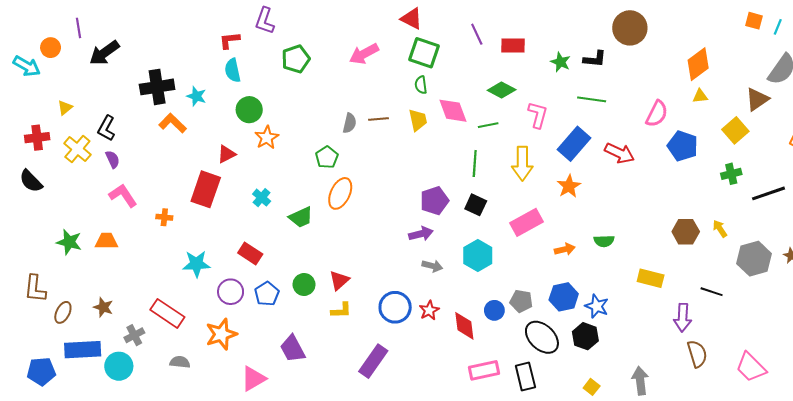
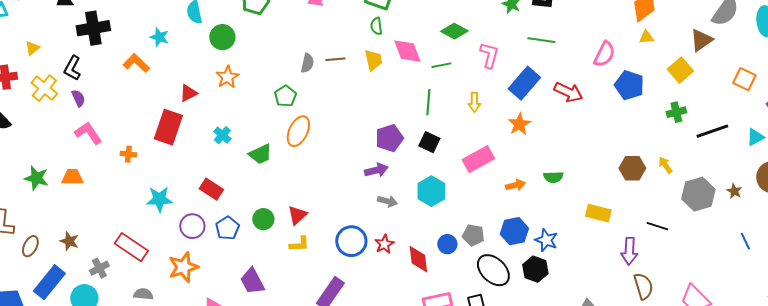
black cross: (157, 87) -> (93, 28), moved
green circle: (249, 110) -> (222, 37), moved
yellow arrow: (522, 163) -> (474, 102), size x0.6
blue rectangle: (83, 350) -> (49, 282), turned -48

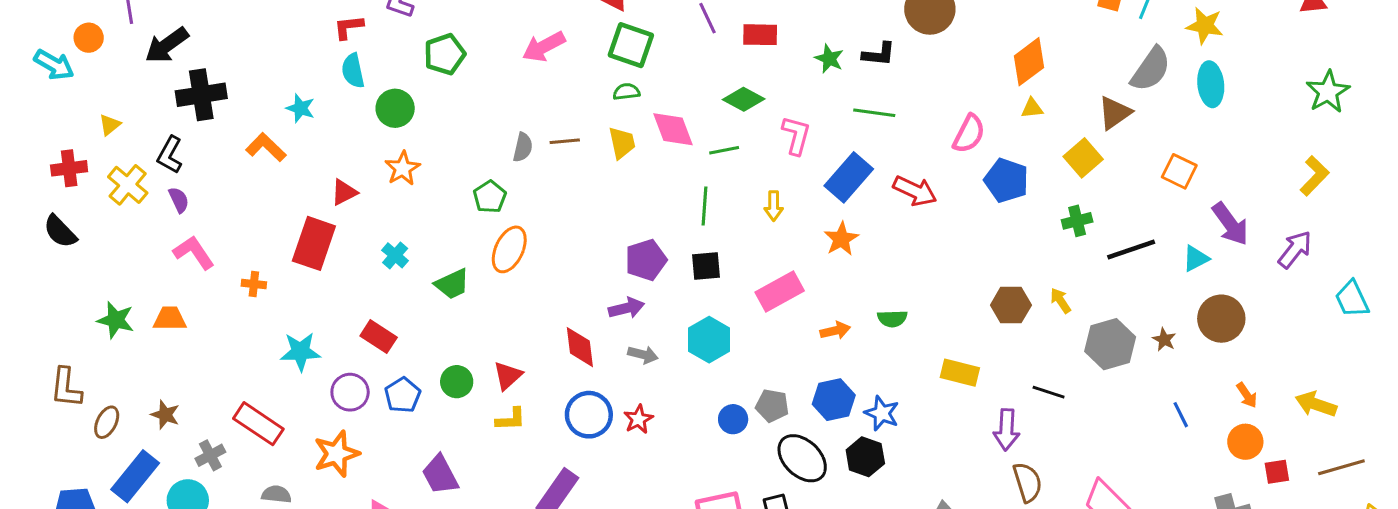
green semicircle: (376, 26) -> (626, 92), turned 90
black square: (429, 142) -> (706, 266), turned -30
red diamond: (418, 259) -> (580, 347), moved

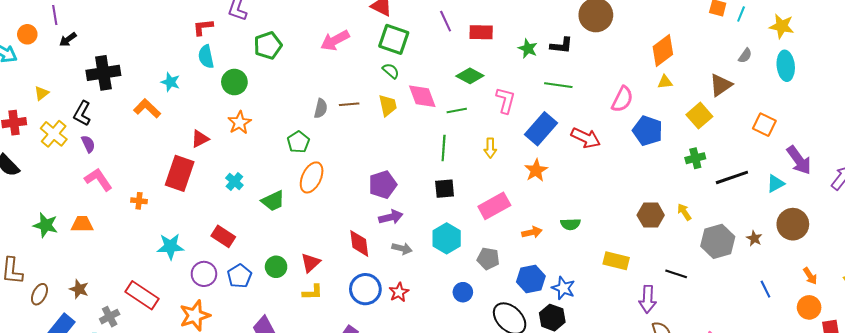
black arrow: (167, 45) -> (68, 39), moved, size x0.6
gray semicircle: (1151, 69) -> (745, 56), size x0.5
green semicircle: (626, 92) -> (391, 71), turned 48
purple pentagon: (646, 260) -> (383, 185), moved
gray pentagon: (772, 406) -> (488, 259), moved

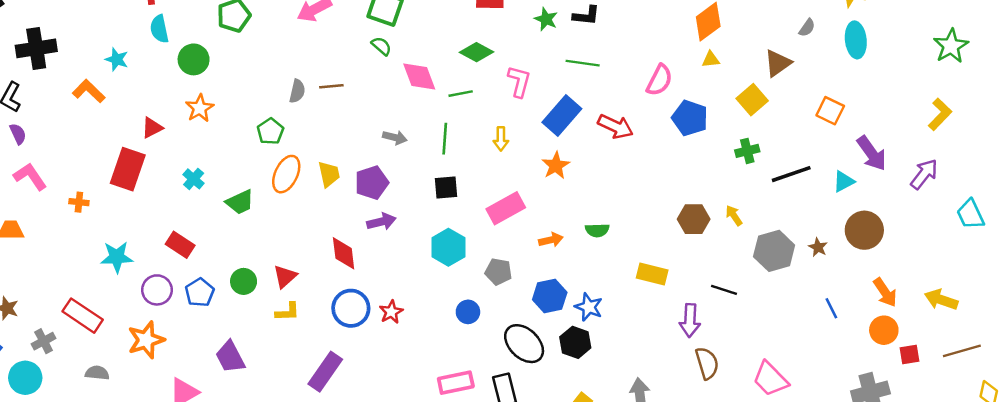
yellow trapezoid: (388, 105) -> (329, 174), moved
gray arrow: (402, 249) -> (395, 137), moved
orange arrow: (810, 276) -> (885, 292), size x1.4

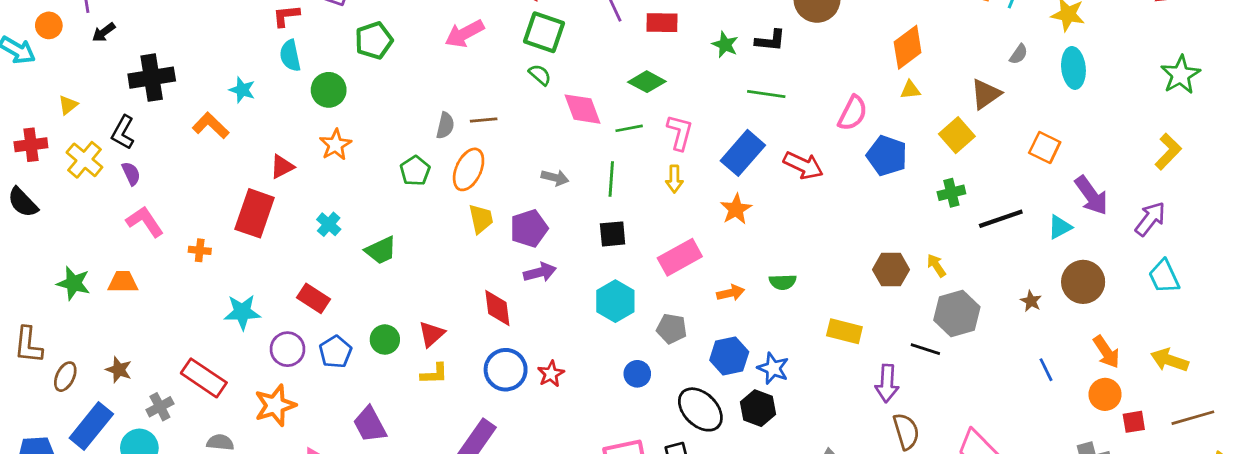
pink L-shape: (519, 81) -> (680, 132), moved
orange ellipse: (286, 174) -> (469, 169), moved
cyan trapezoid: (970, 214) -> (1164, 276), moved
gray hexagon: (774, 251) -> (957, 313), moved

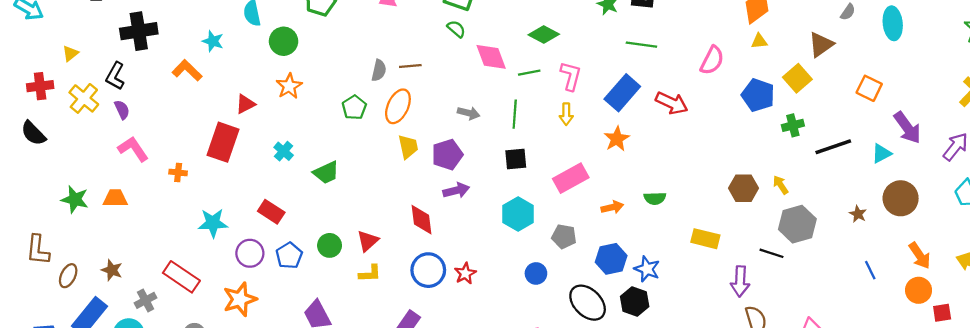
blue pentagon: (887, 156) -> (758, 95), moved

